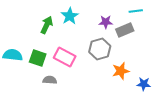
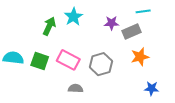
gray hexagon: (100, 49) -> (101, 64), moved
orange star: (121, 71) -> (140, 57), moved
gray semicircle: (50, 80) -> (76, 88), moved

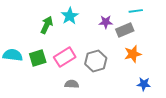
pink rectangle: (68, 60) -> (65, 57), turned -60
green square: (40, 61) -> (38, 58), turned -36

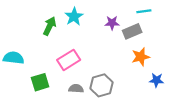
green square: (38, 58) -> (40, 82), moved
gray hexagon: (96, 61) -> (101, 85), moved
blue star: (144, 84) -> (157, 80), moved

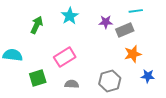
green arrow: (50, 26) -> (37, 25), moved
gray hexagon: (101, 85) -> (110, 81), moved

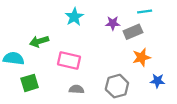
green arrow: (37, 25) -> (39, 41), moved, turned -132
pink rectangle: (65, 57) -> (69, 61), turned 45
green square: (38, 78) -> (30, 83), moved

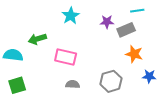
orange star: (141, 57) -> (134, 54), turned 30
green square: (30, 83) -> (17, 85), moved

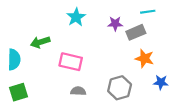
cyan semicircle: (13, 55) -> (14, 60), turned 84

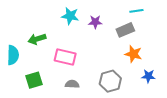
cyan star: (76, 17) -> (70, 16), turned -30
purple star: (115, 24) -> (95, 22), moved
green square: (18, 92) -> (34, 80), moved

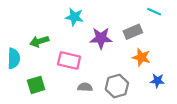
cyan line: (136, 11) -> (154, 12), moved, turned 32
purple star: (95, 22) -> (101, 38), moved, size x1.5
gray semicircle: (72, 84) -> (85, 87), moved

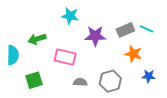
cyan line: (154, 12) -> (147, 29), moved

